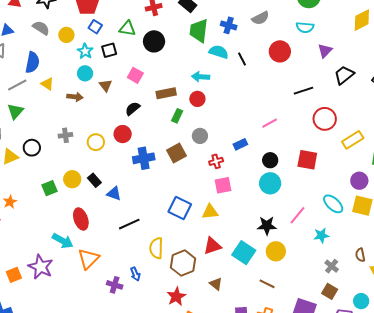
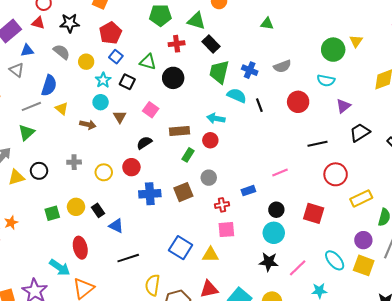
black square: (109, 50) -> (127, 82), turned 35
black star: (267, 226) -> (269, 262), moved

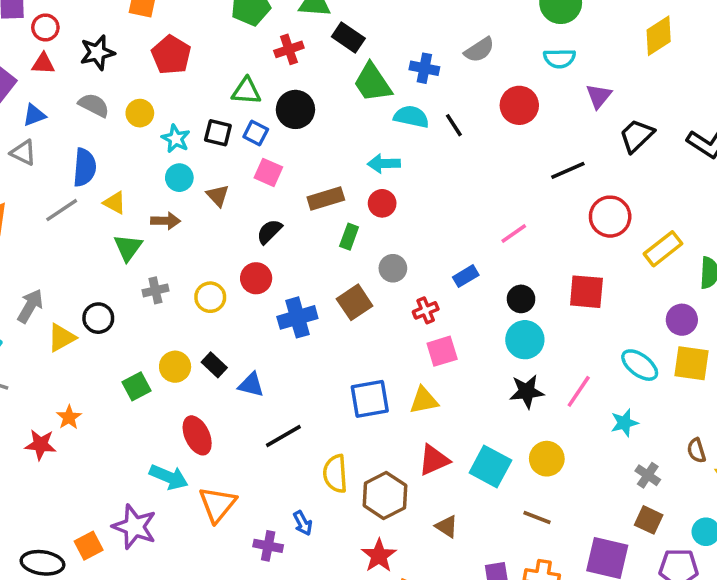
blue square: (116, 57) -> (256, 133), moved
green trapezoid: (219, 72) -> (373, 83), turned -35
green triangle: (27, 132) -> (128, 248), moved
blue square: (181, 248) -> (370, 399), turned -30

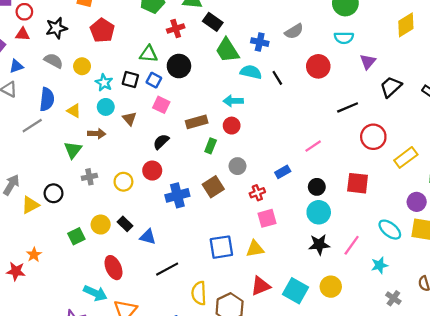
yellow triangle: (115, 203) -> (74, 111), moved

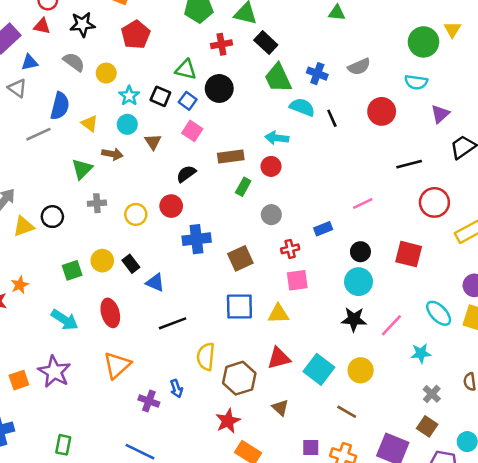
brown square: (213, 187) -> (240, 258), moved
cyan arrow: (95, 293) -> (65, 320), moved

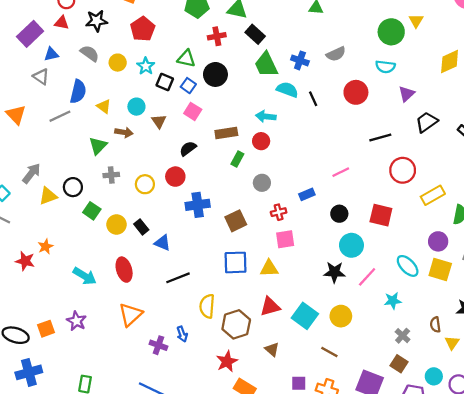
cyan star: (129, 96) -> (146, 66), moved
green square: (72, 270) -> (92, 211), moved, turned -36
cyan circle: (359, 282) -> (351, 245), moved
purple star: (54, 372) -> (76, 321), size x0.7

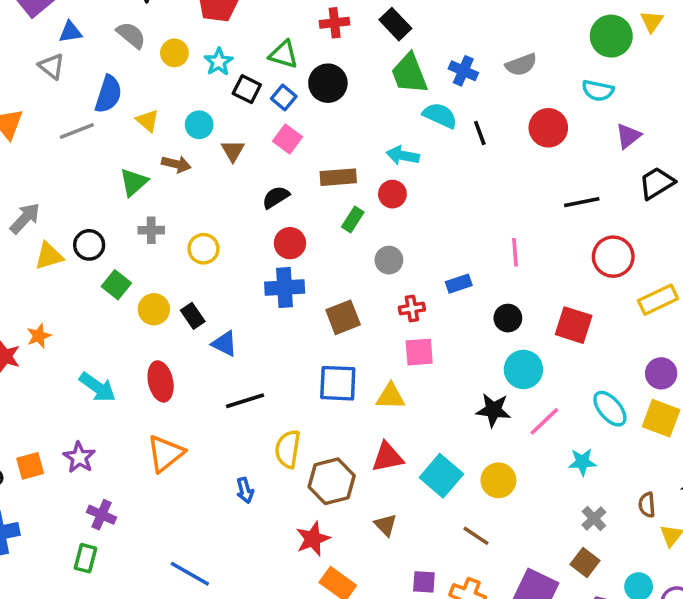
pink line: (341, 172) -> (515, 252), turned -72
red circle: (175, 177) -> (290, 243), moved
purple cross: (158, 345) -> (101, 515), moved

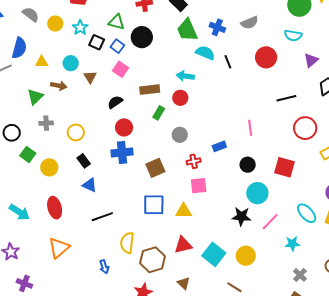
yellow triangle: (148, 121) -> (42, 62), turned -40
black rectangle: (193, 316) -> (84, 161), moved

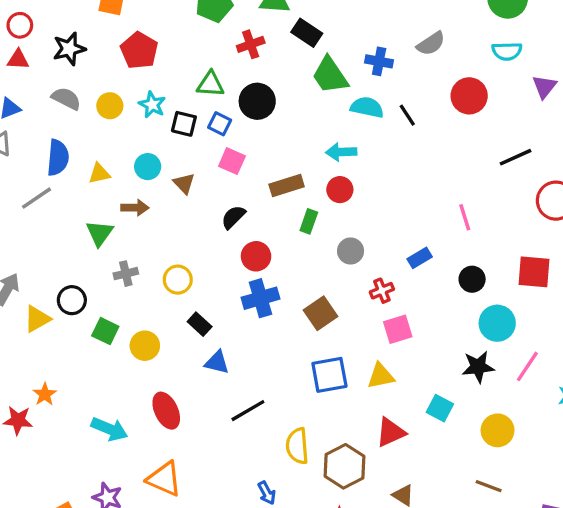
orange triangle: (59, 248) -> (164, 479), moved, turned -45
cyan square: (214, 254) -> (440, 408), moved, size x0.7

